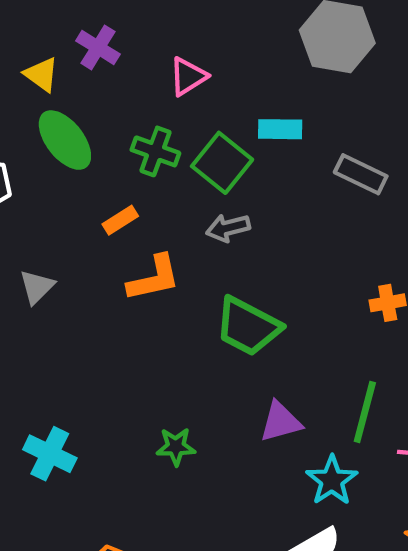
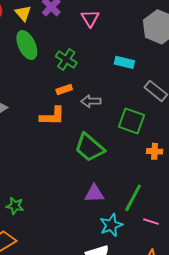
pink triangle: (188, 76) -> (90, 18), moved, turned -42
green square: (222, 163) -> (132, 121), moved, turned -32
orange rectangle: (120, 220) -> (64, 89), moved
green star: (176, 447) -> (15, 206), moved

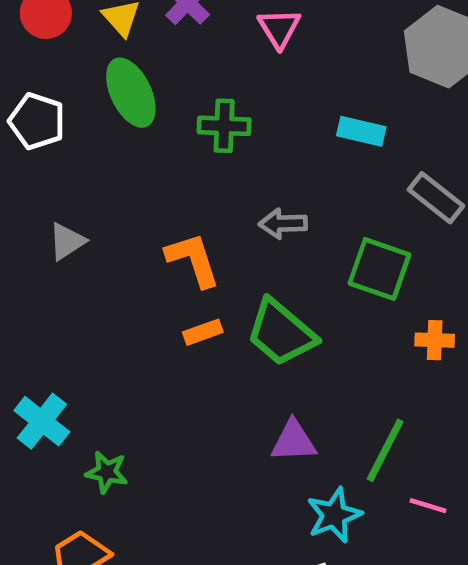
green cross: (66, 60) -> (224, 126), turned -30
orange rectangle: (64, 89) -> (203, 332), moved
orange L-shape: (52, 116) -> (193, 260), turned -108

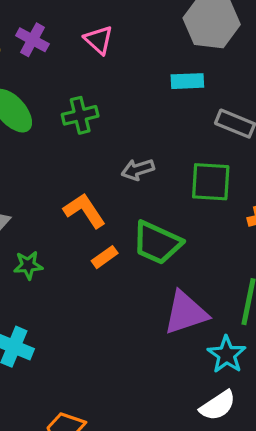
cyan rectangle: (361, 131) -> (187, 81), moved
purple triangle: (294, 441) -> (186, 313), size x1.4
green star: (107, 472) -> (28, 265), moved

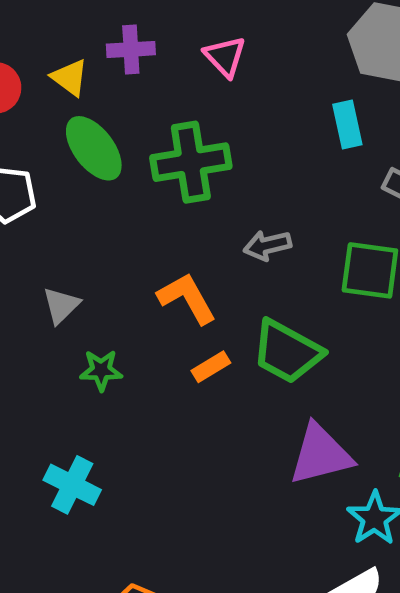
purple cross: (32, 40) -> (131, 49), turned -36
cyan rectangle: (187, 81) -> (347, 125), turned 76
green cross: (80, 115) -> (191, 162), size x1.5

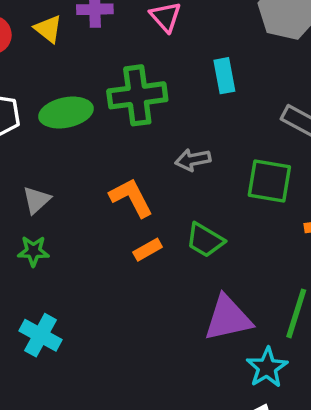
cyan rectangle: (347, 125) -> (224, 76), moved
green ellipse: (94, 148) -> (66, 113), moved, turned -66
green trapezoid: (287, 352) -> (205, 240), size x0.7
green star: (101, 370) -> (33, 251), moved

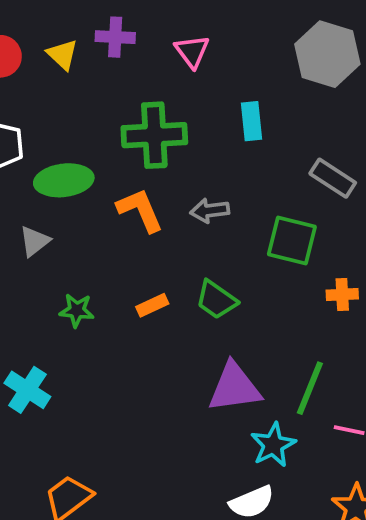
green ellipse: (66, 113) -> (64, 180), moved
orange L-shape: (131, 198) -> (140, 210), moved
green star: (33, 251) -> (77, 310), moved

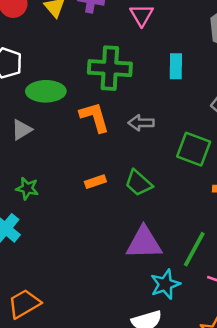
green star: (77, 310) -> (27, 188), moved

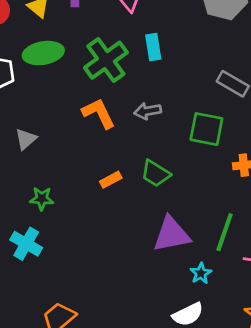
cyan rectangle: (176, 66) -> (153, 47), moved
green cross: (110, 68) -> (106, 60), turned -30
green ellipse: (46, 91) -> (43, 53), moved
cyan star: (165, 284) -> (201, 273), size x0.7

